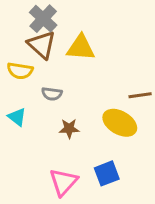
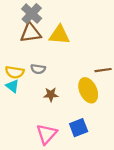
brown triangle: (42, 45) -> (31, 33), turned -50
yellow semicircle: (20, 71) -> (15, 72), moved
yellow ellipse: (120, 123) -> (88, 90), turned 35

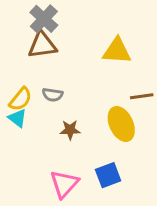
yellow triangle: (59, 35) -> (117, 51), moved
yellow semicircle: (15, 72) -> (20, 99), turned -60

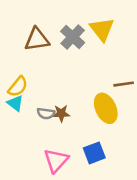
gray cross: (44, 19) -> (73, 37), moved
yellow triangle: (117, 51) -> (102, 29), moved, turned 48
gray semicircle: (53, 95) -> (46, 113), moved

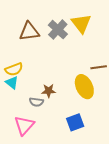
yellow semicircle: (18, 87) -> (14, 69), turned 30
gray semicircle: (46, 113) -> (36, 102), moved
pink triangle: (56, 161) -> (24, 125), moved

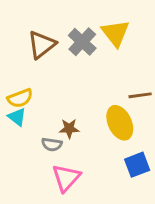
brown triangle: (29, 32) -> (42, 45), turned -30
blue square: (75, 122) -> (137, 165), moved
pink triangle: (24, 125) -> (66, 178), moved

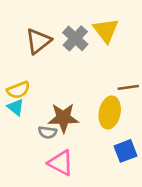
yellow ellipse: (120, 123) -> (110, 113), turned 36
brown star: (69, 129) -> (63, 118), size x1.6
pink triangle: (66, 178) -> (61, 163), turned -44

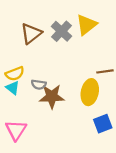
yellow triangle: (106, 30) -> (87, 25), turned 30
gray semicircle: (47, 132) -> (39, 84), moved
pink triangle: (61, 163) -> (16, 130), moved, turned 35

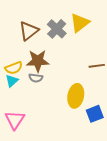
cyan triangle: (13, 88) -> (12, 81), turned 40
yellow ellipse: (90, 92) -> (76, 96), moved
brown star: (52, 96) -> (38, 61), moved

